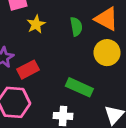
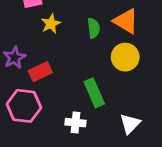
green rectangle: (79, 87) -> (94, 93), turned 40

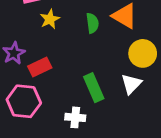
yellow circle: (125, 57) -> (143, 53), moved
white triangle: (130, 124) -> (131, 84), moved

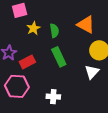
green semicircle: (92, 23) -> (54, 31), moved
green rectangle: (94, 88) -> (59, 57), moved

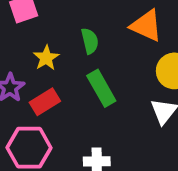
yellow star: (33, 28) -> (46, 58), moved

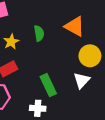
green rectangle: (101, 88) -> (48, 85), moved

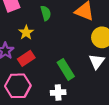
green semicircle: (39, 33) -> (46, 13), moved

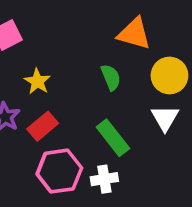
green semicircle: (46, 13) -> (111, 77), moved
pink hexagon: (18, 86) -> (59, 171), moved

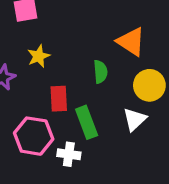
red rectangle: (43, 126) -> (59, 99), moved, turned -70

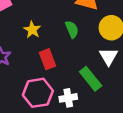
yellow star: (39, 56) -> (32, 30), moved
green rectangle: (87, 122) -> (91, 79), moved

